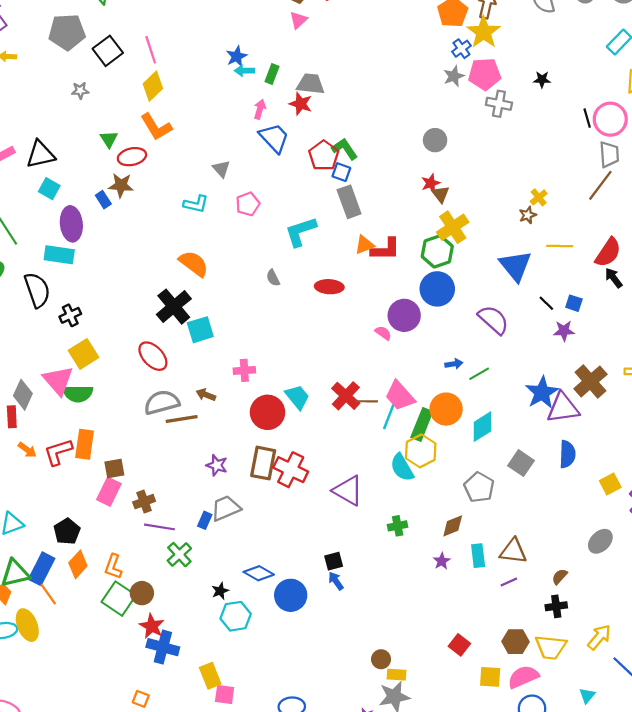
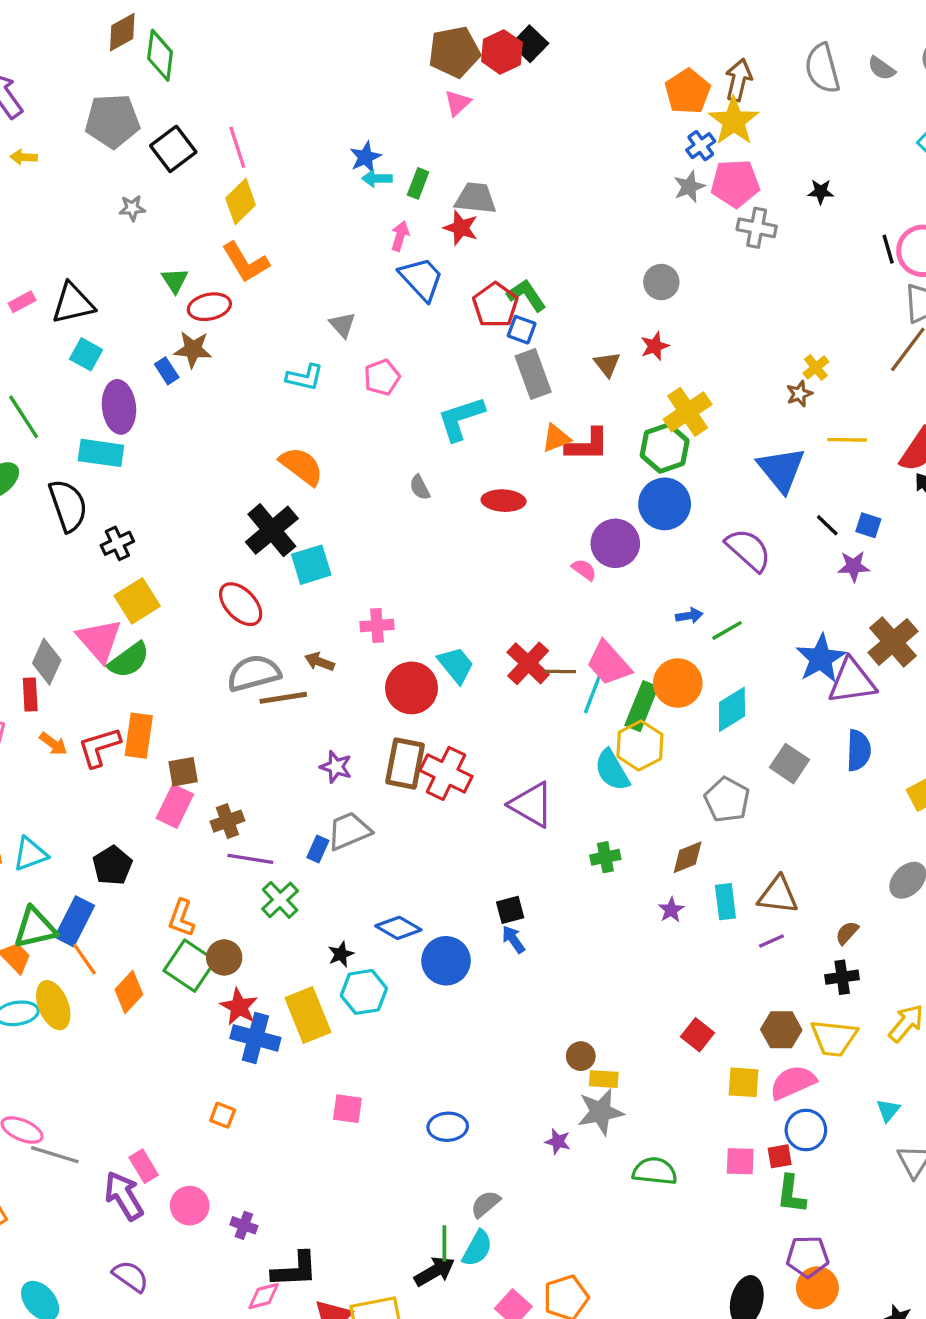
brown triangle: (441, 194) -> (607, 364), moved
green semicircle: (78, 394) -> (129, 660), turned -36
orange diamond: (78, 564) -> (129, 992), moved
yellow rectangle: (210, 676) -> (308, 1015), moved, size x1.4

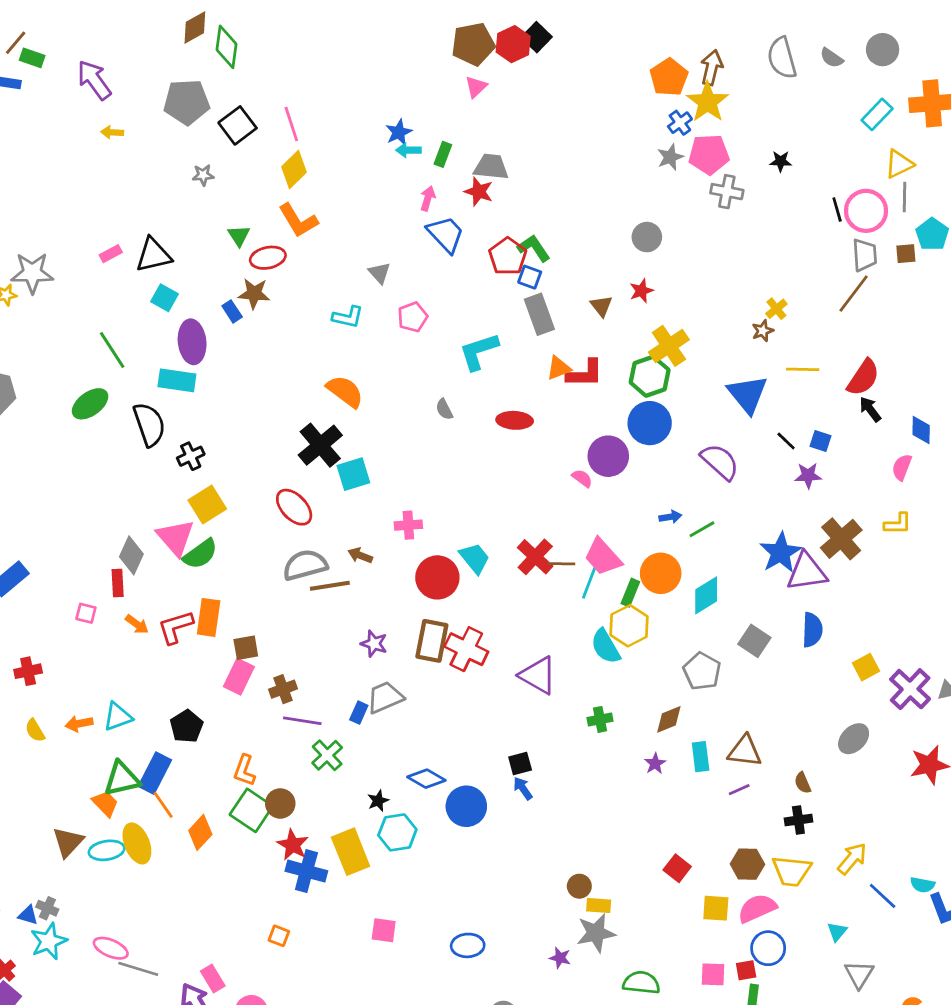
green rectangle: (642, 706) -> (630, 593), size x0.7
brown semicircle: (847, 933) -> (803, 783), turned -65

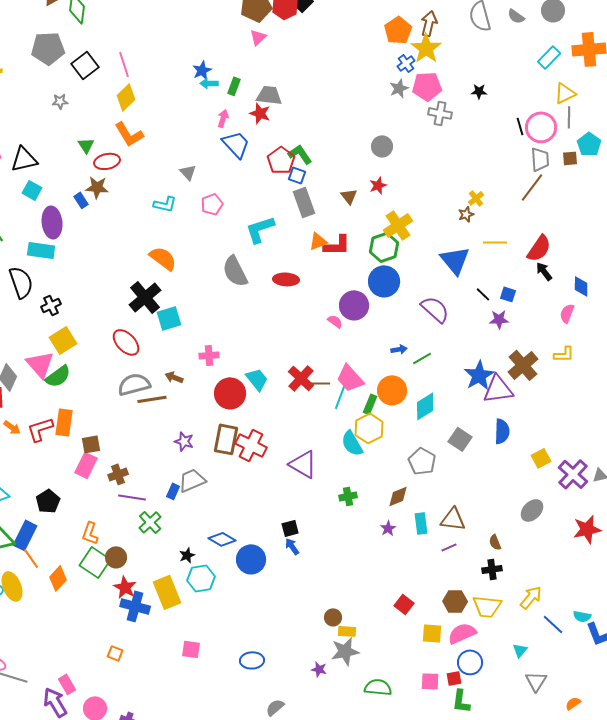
gray semicircle: (444, 409) -> (235, 271), size x2.0

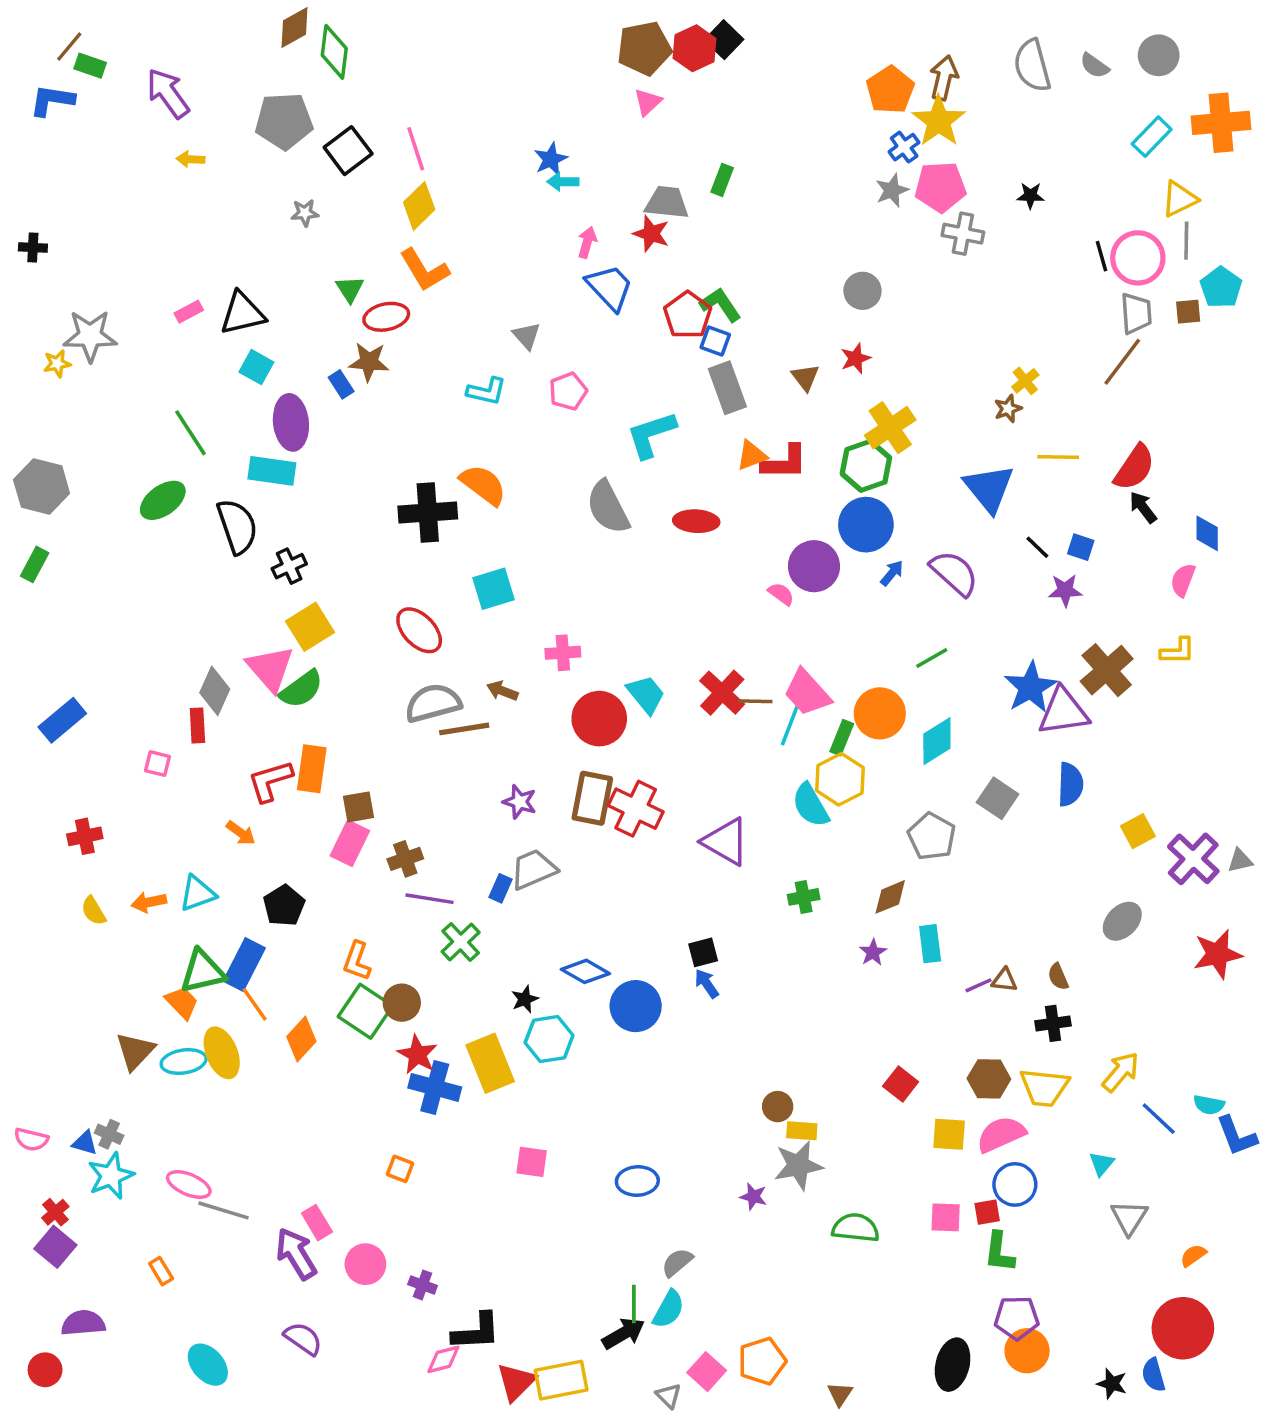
green rectangle: (234, 86) -> (722, 180), moved
black cross: (145, 297) -> (428, 512), moved, turned 36
blue arrow: (399, 349) -> (892, 573), moved, turned -42
orange arrow: (12, 427) -> (241, 833), moved
brown triangle: (453, 519) -> (1005, 980), moved, size x0.6

